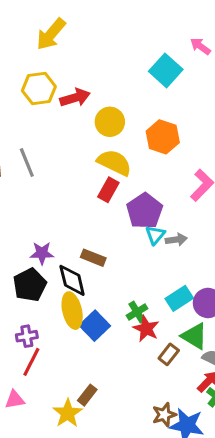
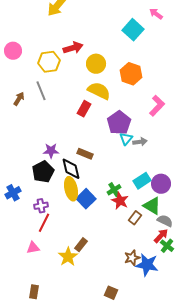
yellow hexagon: (39, 89) -> (49, 62), moved
red rectangle: (108, 190) -> (84, 109), moved

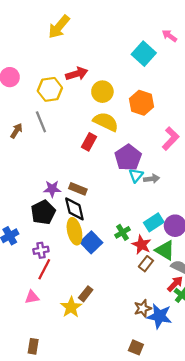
brown rectangle: (85, 154) -> (78, 189), moved
red star: (120, 201) -> (142, 245), moved
brown square: (111, 293) -> (136, 347), moved

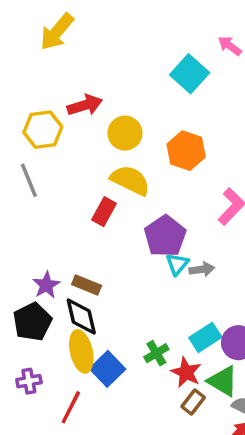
purple star: (52, 189) -> (46, 285), turned -30
red line: (44, 269) -> (71, 407), moved

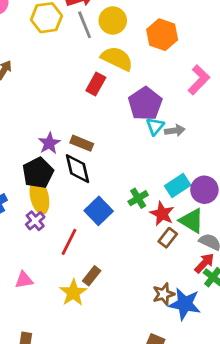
gray line: (29, 180) -> (85, 25), moved
yellow ellipse: (81, 351) -> (39, 197), moved
purple cross: (29, 381) -> (35, 221), turned -30

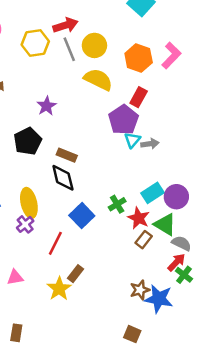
pink L-shape: (199, 80) -> (171, 56), moved
red rectangle: (96, 84) -> (139, 97), moved
purple star: (49, 143) -> (47, 106), moved
black pentagon: (38, 173) -> (28, 141), moved

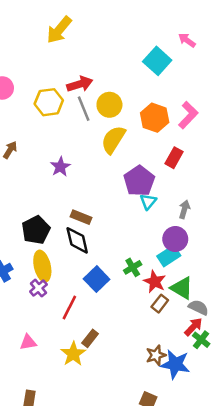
yellow semicircle: (98, 79) -> (113, 140), turned -84
red rectangle: (139, 97) -> (174, 158), moved
black pentagon: (28, 141) -> (36, 230), moved
gray arrow: (150, 144) -> (184, 209), moved, turned -66
purple circle: (176, 197) -> (175, 239), moved

